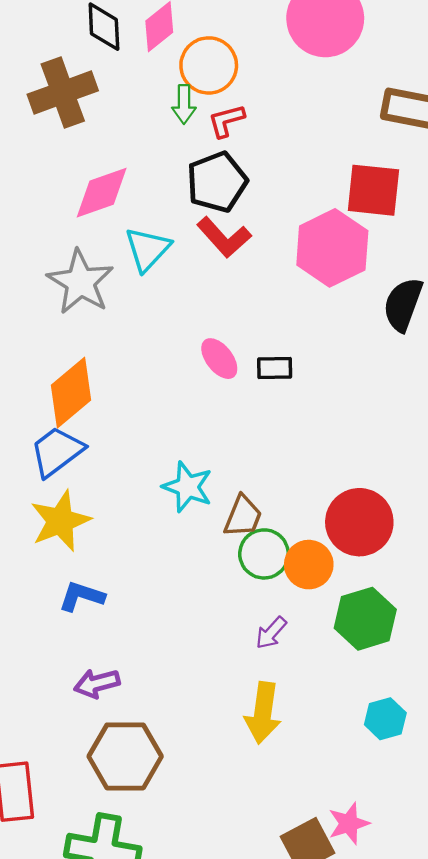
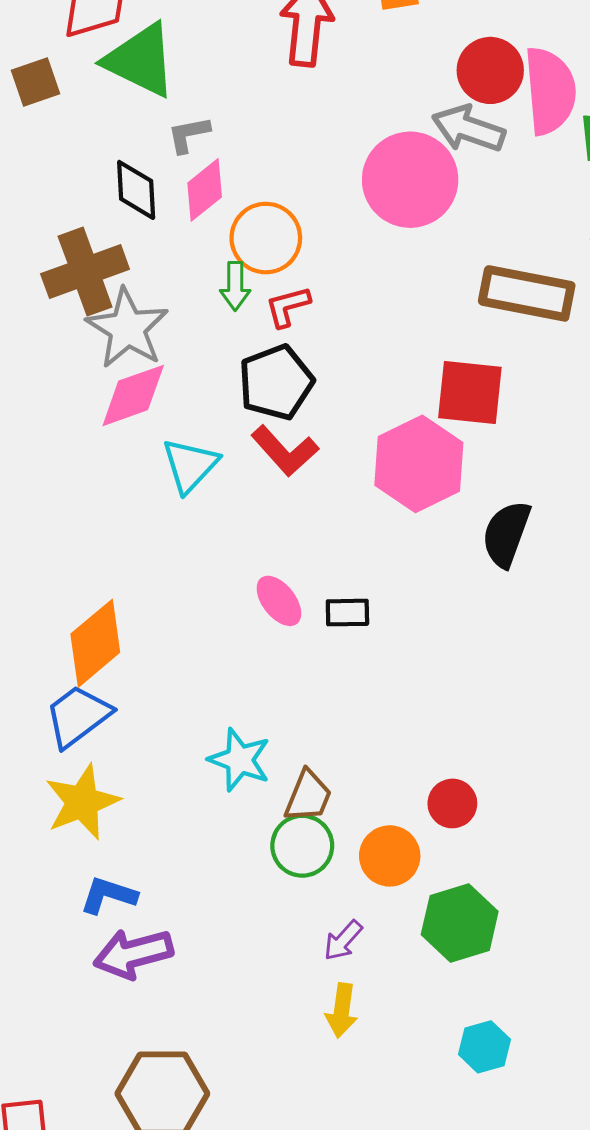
gray star: (80, 282) -> (127, 328), moved
red circle: (359, 522) -> (452, 803), size x0.6
green circle: (264, 554) -> (302, 846), moved
purple arrow: (97, 683) -> (133, 954), moved, size x1.4
yellow arrow: (263, 713) -> (342, 1010), moved, size x0.7

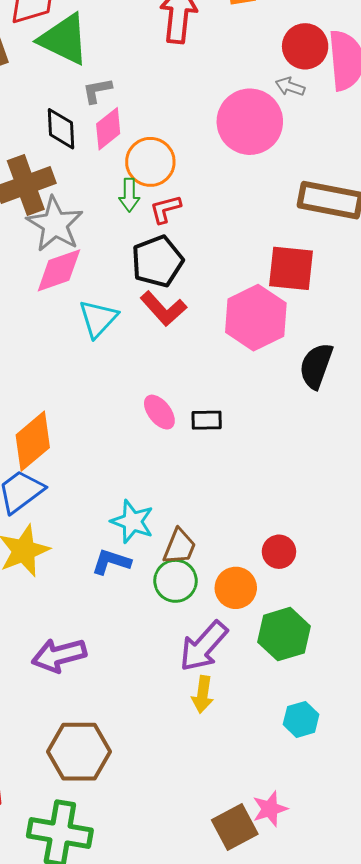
gray arrow: (468, 129) -> (290, 87), size x0.6
blue L-shape: (108, 895) -> (111, 562), moved
purple arrow: (343, 940) -> (204, 646), size x1.8

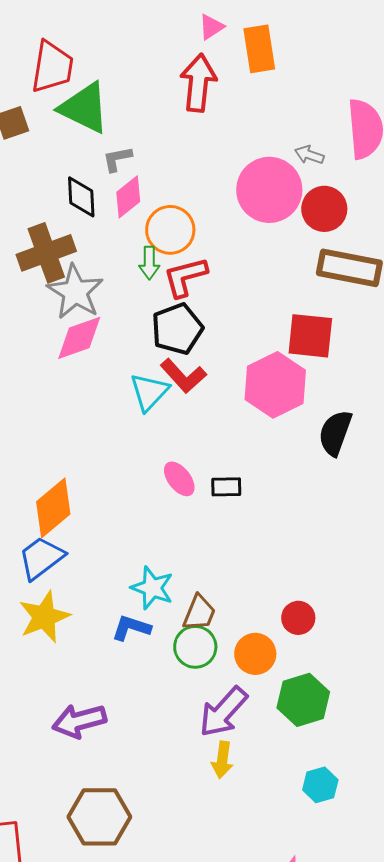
red circle: (305, 46) -> (324, 209), moved
red L-shape: (165, 209) -> (185, 277), size x1.4
cyan triangle: (98, 319) -> (149, 392), moved

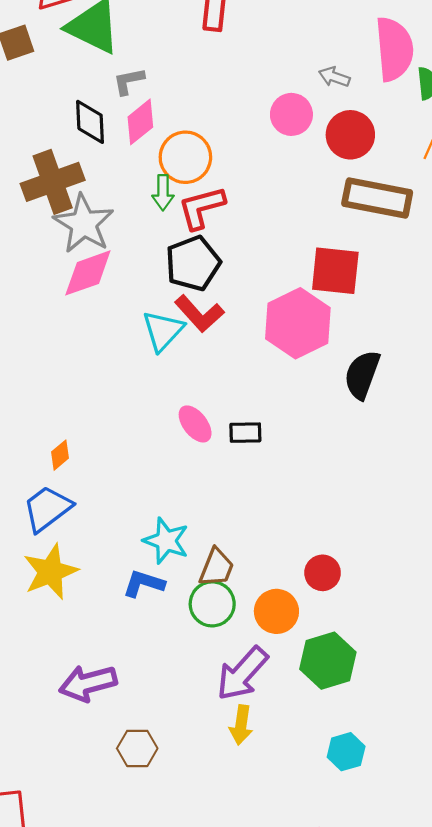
pink circle: (269, 190) -> (291, 114), size x0.6
orange diamond: (53, 508) -> (60, 455), size x0.5
brown hexagon: (99, 817) -> (137, 748), moved, size x0.6

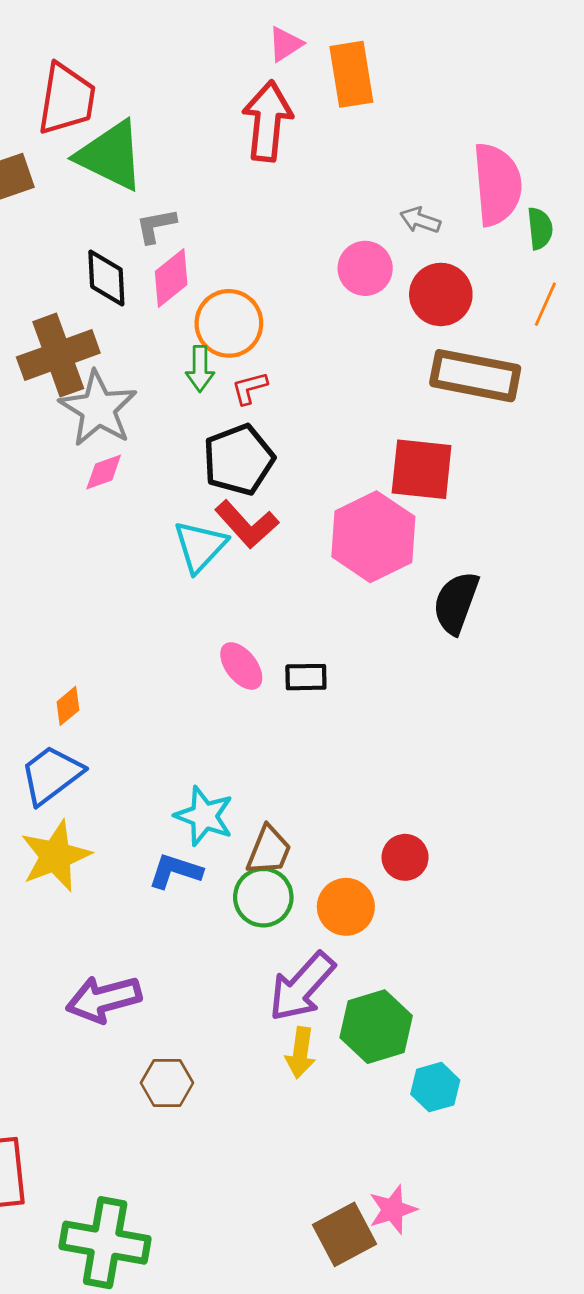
red L-shape: (201, 208) -> (250, 388), size x0.6
pink diamond: (88, 273) -> (104, 472), size x0.6
green hexagon: (328, 661) -> (376, 1027), moved

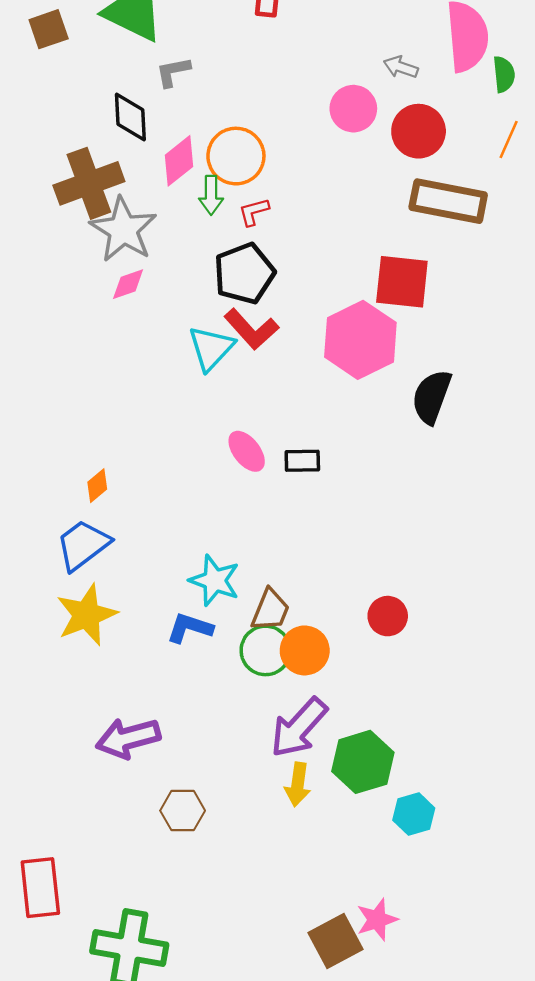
pink diamond: (171, 278) -> (179, 161), moved
orange circle: (346, 907) -> (305, 650), moved

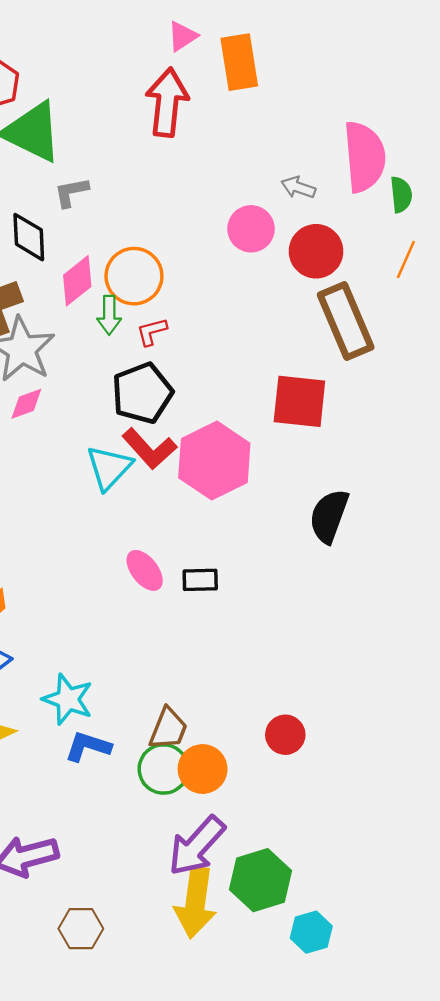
brown rectangle: (448, 201) -> (346, 321), turned 56
pink hexagon: (360, 340) -> (214, 460), moved
cyan star: (215, 580) -> (68, 699), moved
yellow arrow: (298, 784) -> (195, 903), size x1.6

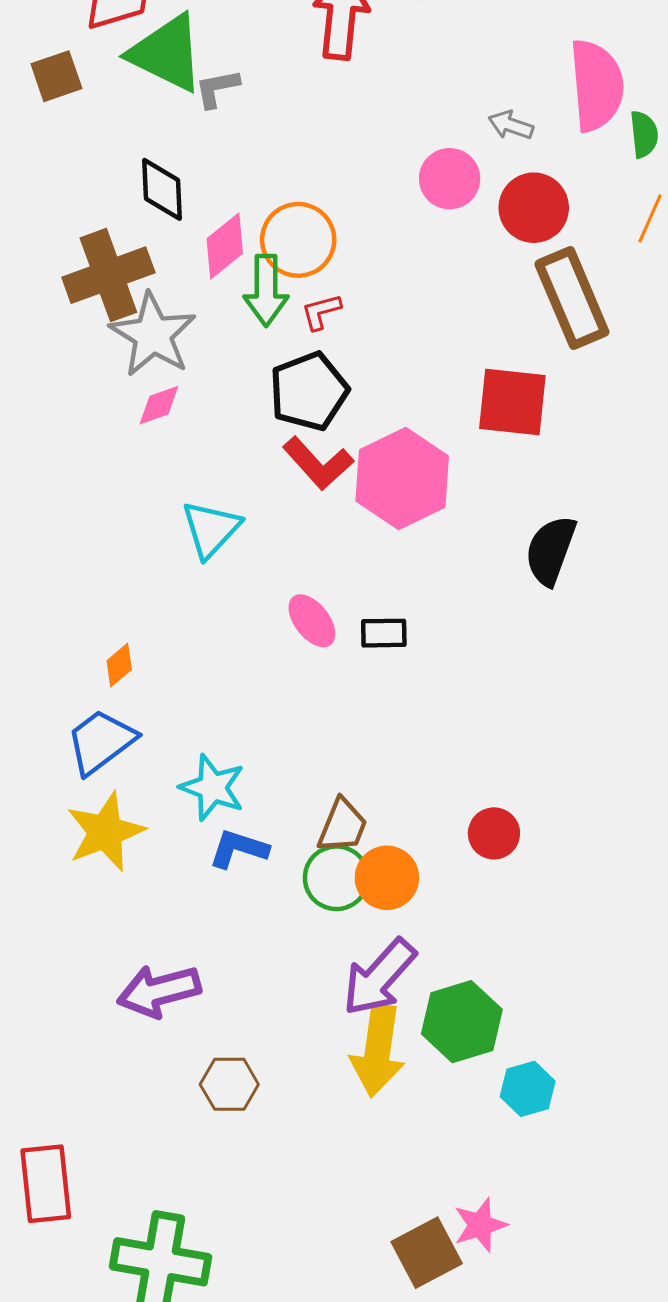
gray L-shape: (71, 192) -> (217, 88), moved
green arrow: (109, 315) -> (266, 290), size x1.4
cyan triangle: (109, 468) -> (211, 529), moved

